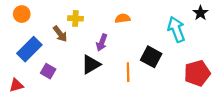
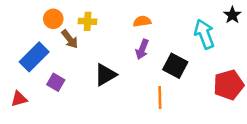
orange circle: (22, 14) -> (53, 19), moved
purple arrow: (102, 43) -> (142, 49), moved
orange line: (128, 72) -> (160, 98), moved

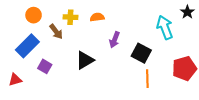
orange circle: (53, 19) -> (34, 15), moved
orange semicircle: (142, 21) -> (97, 17), moved
orange line: (160, 98) -> (147, 79), moved

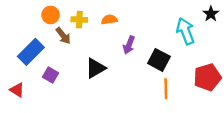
orange circle: (34, 15) -> (51, 15), moved
red triangle: (15, 80) -> (17, 90), turned 48

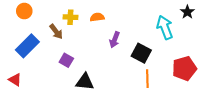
orange circle: (51, 15) -> (24, 11), moved
black triangle: (95, 68) -> (85, 82), moved, turned 36
purple square: (51, 75) -> (66, 60), moved

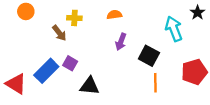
orange semicircle: (97, 17) -> (114, 15), moved
blue rectangle: (27, 46) -> (46, 71), moved
red triangle: (15, 80) -> (16, 84), size x1.5

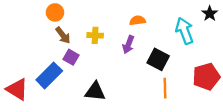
orange circle: (26, 11) -> (55, 12), moved
orange semicircle: (114, 15) -> (137, 20), moved
yellow cross: (74, 18) -> (95, 35), moved
purple square: (70, 63) -> (71, 57), moved

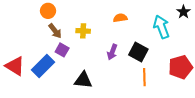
purple arrow: (128, 45) -> (112, 52), moved
red triangle: (17, 89) -> (15, 66), moved

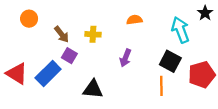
orange circle: (48, 11) -> (29, 19), moved
black square: (138, 52) -> (170, 61), moved

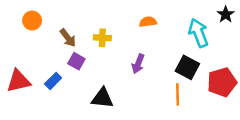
red triangle: (17, 74) -> (18, 81), turned -45
blue rectangle: (48, 74) -> (53, 81), size x0.6

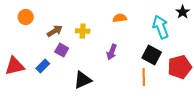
brown arrow: (68, 38) -> (55, 31), turned -84
black triangle: (102, 98) -> (83, 80), turned -30

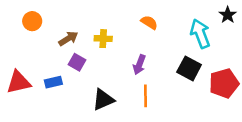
orange semicircle: (120, 18) -> (149, 22), turned 40
blue rectangle: (43, 66) -> (53, 82), turned 32
orange line: (144, 77) -> (146, 96), moved

